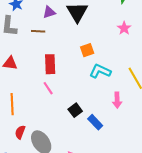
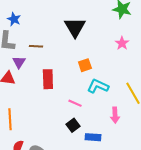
purple triangle: (49, 12) -> (19, 62), moved, turned -40
pink line: (48, 88) -> (75, 103), moved, turned -32
blue rectangle: (95, 122) -> (93, 137), turned -42

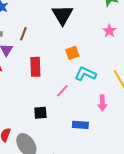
brown line: (36, 46) -> (23, 34), turned -72
pink line: (75, 103) -> (62, 91), turned -72
black square: (73, 125) -> (40, 113), moved, turned 32

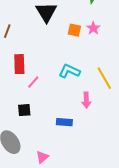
orange square: (72, 53) -> (74, 30), moved, turned 32
pink line: (62, 91) -> (33, 82), moved

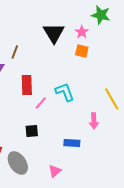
pink star: (93, 28) -> (82, 32), moved
cyan L-shape: (69, 71) -> (65, 92), moved, turned 45
pink triangle: (42, 157) -> (55, 171), moved

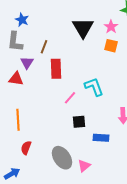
red rectangle: (27, 85) -> (56, 69), moved
black square: (32, 131) -> (79, 122), moved
gray ellipse: (18, 163) -> (62, 158), moved

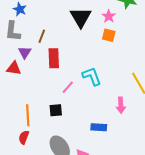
orange line: (18, 120) -> (28, 115), moved
black square: (79, 122) -> (56, 110), moved

